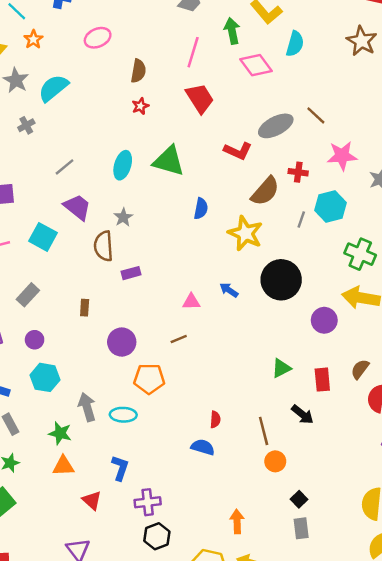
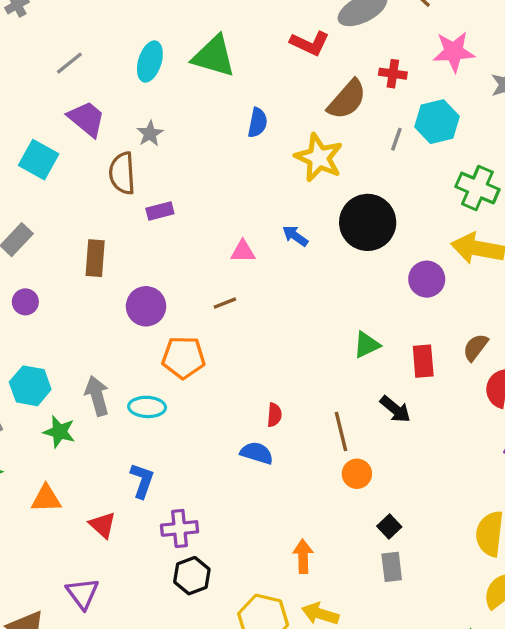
brown rectangle: (85, 308) -> (95, 258), size x1.5
cyan hexagon: (45, 377) -> (30, 386), moved
orange triangle: (63, 466) -> (46, 499), moved

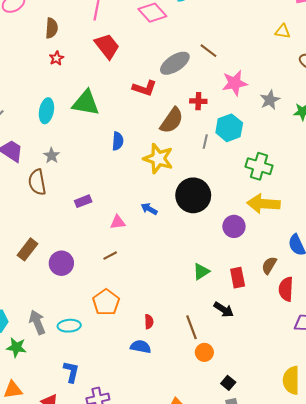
purple rectangle: (160, 211) -> (83, 201), moved
brown rectangle: (95, 258) -> (27, 249), moved, turned 40
orange pentagon: (183, 357) -> (106, 302), moved, turned -30

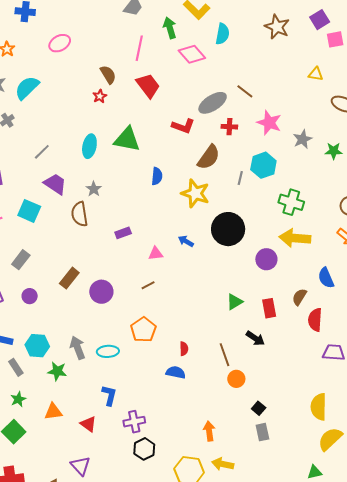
brown semicircle: (52, 28) -> (108, 75), moved, turned -36
pink star: (235, 83) -> (269, 123), turned 30
red cross: (198, 101) -> (229, 127), moved

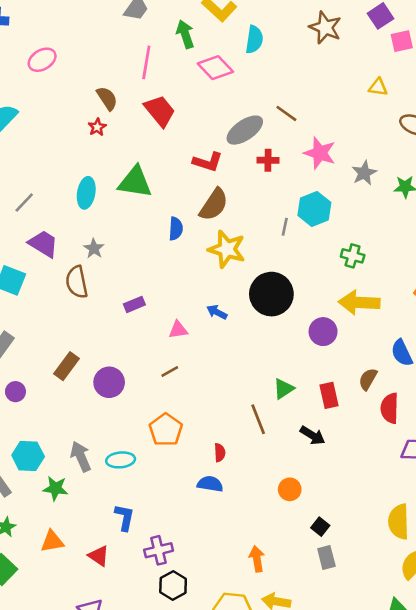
brown semicircle: (209, 157) -> (214, 205), moved
green cross: (291, 202) -> (353, 256), size x0.7
brown line: (224, 355) -> (258, 419), moved

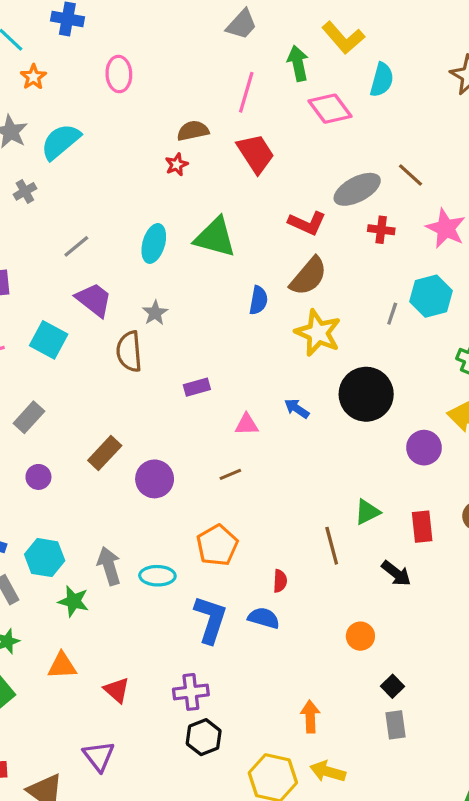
pink ellipse: (42, 60) -> (119, 74), turned -68
brown semicircle: (107, 98) -> (193, 131), turned -75
blue L-shape: (125, 517) -> (211, 619), moved, size x1.4

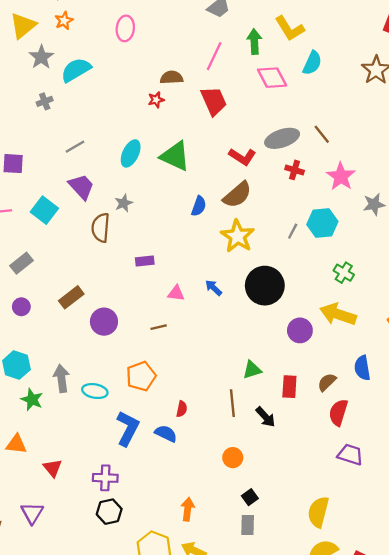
brown line: (332, 546) -> (232, 403), moved

